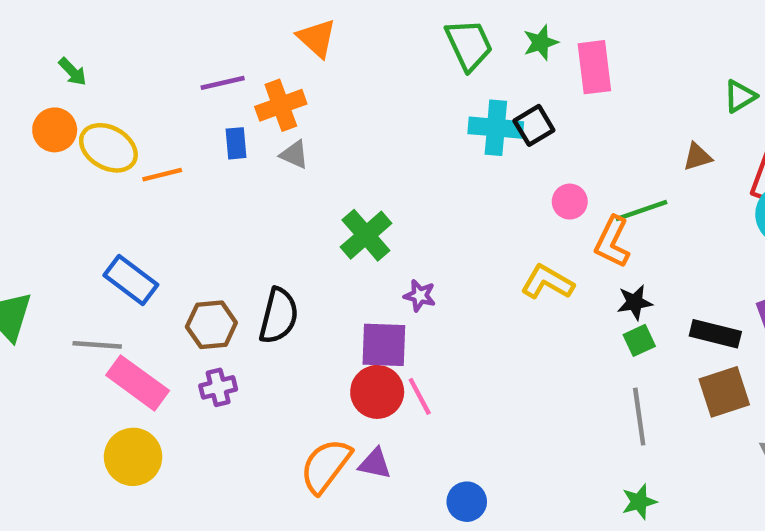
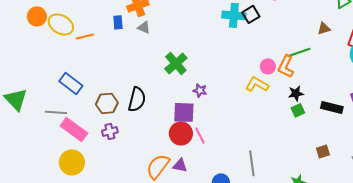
pink circle: (570, 202) -> (268, 66), moved
brown square: (724, 392) -> (323, 151), moved, size x0.6
gray line: (639, 417) -> (252, 163), moved

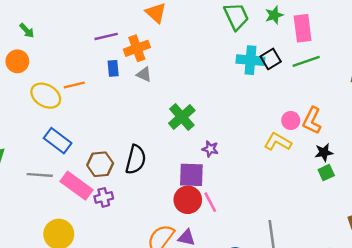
yellow ellipse: (61, 24) -> (46, 96), moved
green line: (299, 52) -> (306, 61), moved
pink rectangle: (74, 129) -> (77, 186), moved

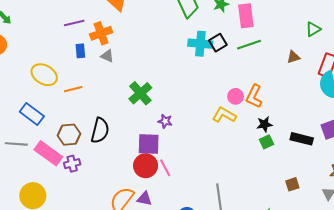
orange line: (74, 85) -> (73, 89), moved
yellow ellipse: (46, 96) -> (44, 75), moved

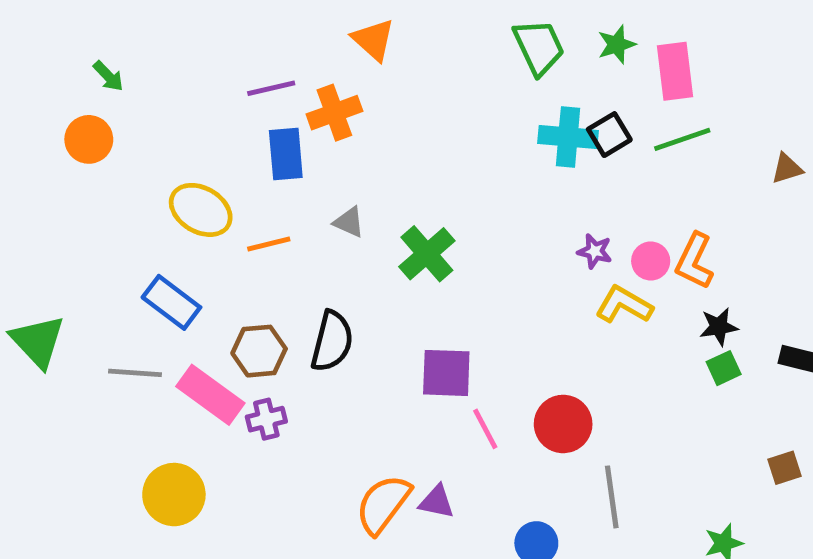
blue rectangle: (80, 51) -> (286, 154), size x1.5
gray triangle: (107, 56) -> (349, 222), moved
purple star: (165, 121) -> (595, 251), moved
red circle: (146, 166) -> (563, 424), moved

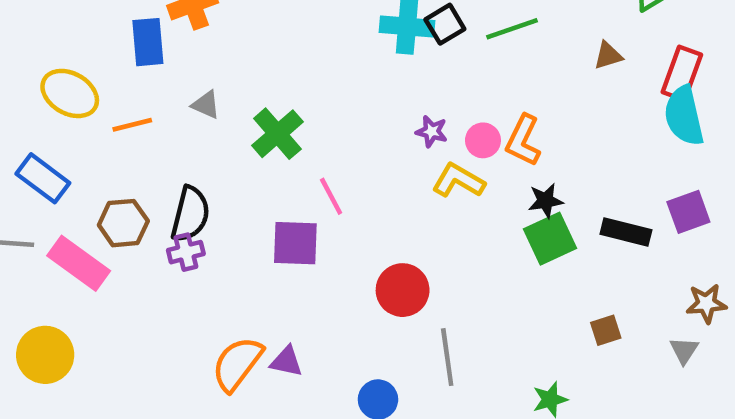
green square: (724, 368) -> (550, 239), size x1.6
purple cross: (266, 419) -> (186, 252), moved
pink line: (485, 429) -> (331, 196), moved

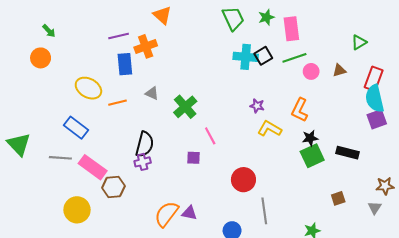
pink circle: (483, 140) -> (311, 71), moved
purple square: (688, 212) -> (377, 119), moved
brown hexagon: (123, 223) -> (113, 187), moved
purple square: (295, 243) -> (194, 158), size x0.6

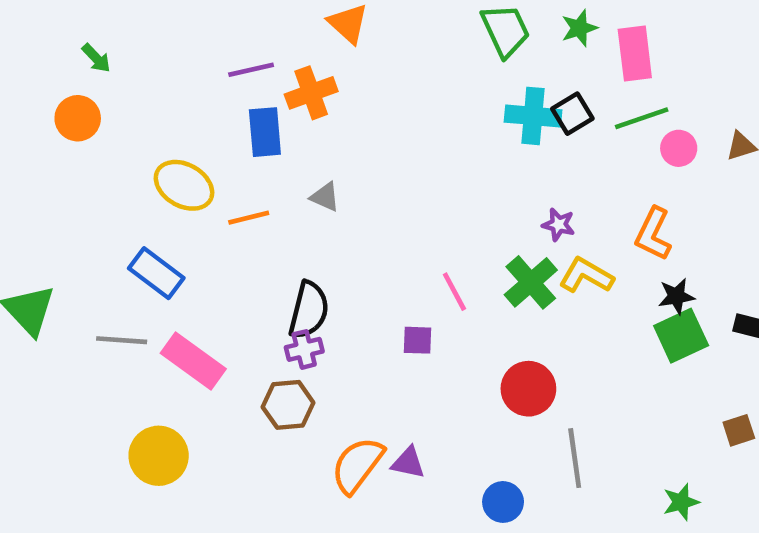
green cross: (185, 107) -> (531, 282), moved
brown hexagon: (113, 187) -> (288, 405), moved

